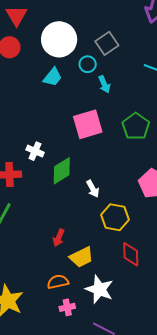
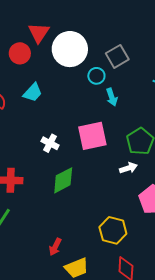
red triangle: (16, 16) -> (39, 33), moved
cyan trapezoid: (53, 77) -> (33, 92), moved
white cross: (35, 151) -> (50, 143), moved
white arrow: (93, 189) -> (128, 168), moved, turned -84

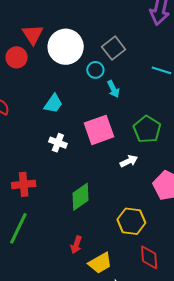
cyan trapezoid: (33, 92) -> (53, 104), moved
white arrow: (128, 168) -> (129, 161), moved
green diamond: (63, 180) -> (81, 197), moved

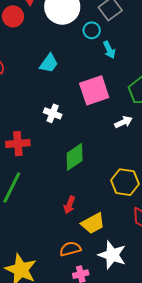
white cross: (58, 143) -> (53, 113), moved

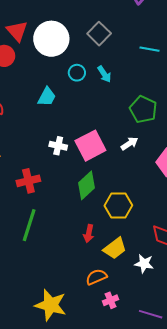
cyan circle: (92, 30) -> (77, 73), moved
pink square: (94, 90) -> (90, 146), moved
yellow hexagon: (125, 182) -> (118, 205), moved
white star: (112, 255) -> (144, 264), moved, size x0.7

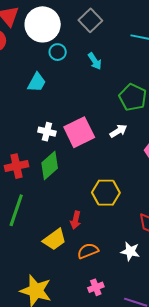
cyan circle: (77, 73) -> (58, 52), moved
green diamond: (87, 185) -> (50, 166), moved
yellow trapezoid: (115, 248) -> (54, 239), moved
orange semicircle: (96, 277) -> (88, 251), moved

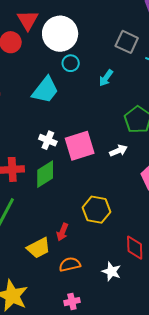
gray square: (90, 20) -> (127, 42), moved, turned -30
cyan arrow: (95, 61) -> (106, 78), turned 60
cyan trapezoid: (37, 82) -> (45, 90), size x1.4

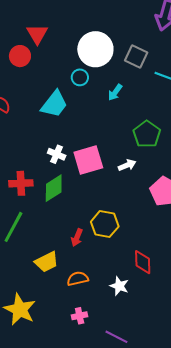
white circle: (60, 34) -> (95, 49), moved
red arrow: (62, 232) -> (77, 238), moved

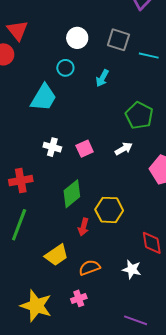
white circle: (95, 49) -> (77, 38), size x0.6
pink square: (88, 160) -> (85, 149), size x0.6
green diamond: (54, 188) -> (72, 194), moved
pink cross: (80, 316) -> (79, 298), moved

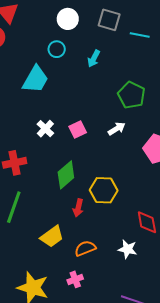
white cross: (52, 147) -> (45, 129), turned 30

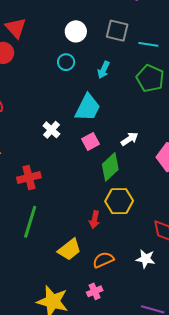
cyan trapezoid: (35, 79) -> (88, 108), moved
green pentagon: (131, 95) -> (150, 78), moved
white cross: (45, 129) -> (51, 130), moved
green diamond: (66, 175) -> (110, 167), moved

